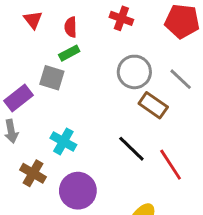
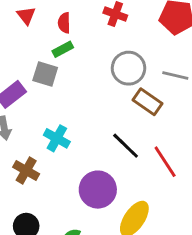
gray line: (181, 79) -> (175, 75), turned -30
purple circle: (78, 191) -> (98, 190), moved

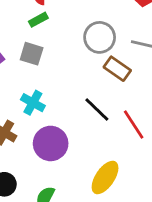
gray square: (45, 74) -> (32, 54), moved
purple circle: (98, 190) -> (51, 143), moved

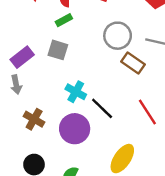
cyan cross: (33, 103) -> (76, 92), moved
black line: (97, 109) -> (102, 108), moved

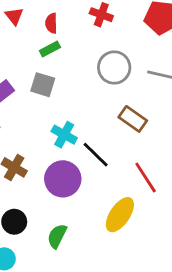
brown rectangle: (133, 63) -> (133, 119), moved
red line: (147, 112) -> (146, 177), moved

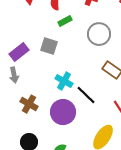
green rectangle: (50, 49) -> (65, 21), moved

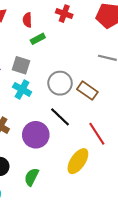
gray circle: (99, 34) -> (60, 83), moved
cyan cross: (64, 81) -> (22, 89), moved

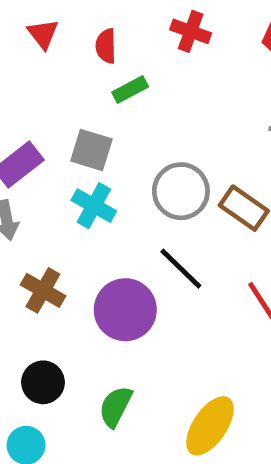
yellow ellipse: (78, 161) -> (210, 426), moved

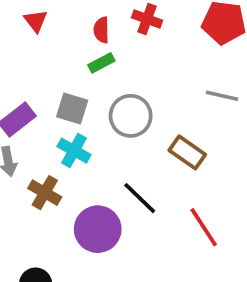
red semicircle: (106, 46) -> (101, 30), moved
gray circle: (181, 191) -> (131, 116), moved
brown cross: (43, 290) -> (45, 193), moved

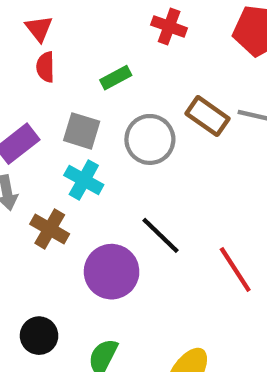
red semicircle: (101, 30) -> (45, 67), moved
brown rectangle: (187, 152) -> (207, 116), moved

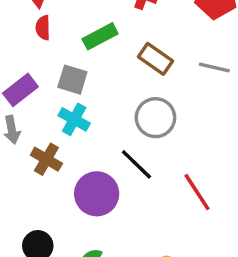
green rectangle: (116, 78) -> (100, 36), size x1.4
brown rectangle: (207, 116) -> (155, 59), moved
gray circle: (150, 139) -> (155, 118), moved

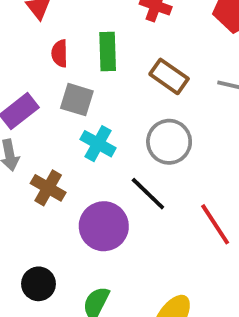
red semicircle: (43, 28) -> (60, 53), moved
green rectangle: (100, 36) -> (108, 52), turned -64
cyan cross: (74, 119) -> (98, 144), moved

